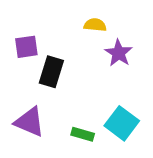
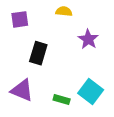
yellow semicircle: (95, 25) -> (64, 11), moved
purple square: (26, 47) -> (20, 19), moved

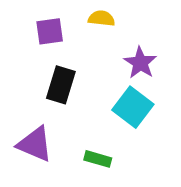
purple square: (20, 19) -> (50, 31), moved
cyan square: (91, 91) -> (133, 107), moved

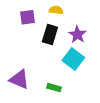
black rectangle: (61, 85) -> (50, 35), moved

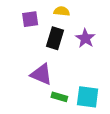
cyan square: (73, 59) -> (88, 97), moved, turned -30
purple triangle: (19, 79) -> (41, 74), moved

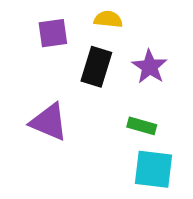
purple triangle: (41, 74) -> (49, 122), moved
green rectangle: (59, 97) -> (142, 126), moved

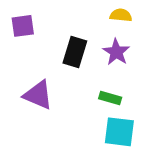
yellow semicircle: (108, 19) -> (121, 15), moved
purple square: (53, 33) -> (23, 26), moved

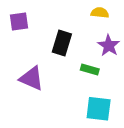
purple star: (116, 52) -> (109, 46), moved
green rectangle: (110, 98) -> (90, 70), moved

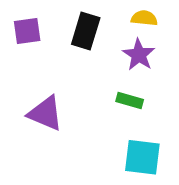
black rectangle: (62, 43) -> (86, 31), moved
purple star: (109, 46) -> (139, 55), moved

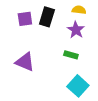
purple square: (27, 31) -> (25, 19), moved
cyan square: (142, 157) -> (78, 86), turned 35

